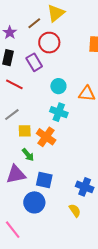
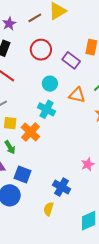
red circle: (49, 43) -> (41, 50), moved
purple rectangle: (34, 62) -> (71, 60), moved, turned -30
yellow semicircle: (75, 210) -> (49, 209), turned -136

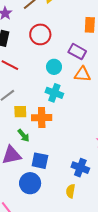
purple rectangle: (71, 60) -> (77, 52), moved
orange cross: (30, 132) -> (42, 118), turned -36

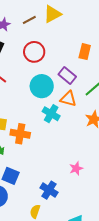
cyan circle: (54, 67) -> (42, 86), size x1.5
cyan cross: (54, 93) -> (51, 114), moved

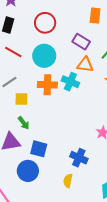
cyan circle: (42, 86) -> (44, 56), moved
orange cross: (20, 134) -> (47, 85), moved

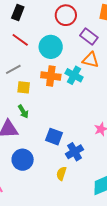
red circle: (45, 23) -> (66, 15), moved
blue square: (39, 149) -> (54, 137), moved
blue cross: (79, 158) -> (75, 152), turned 30

